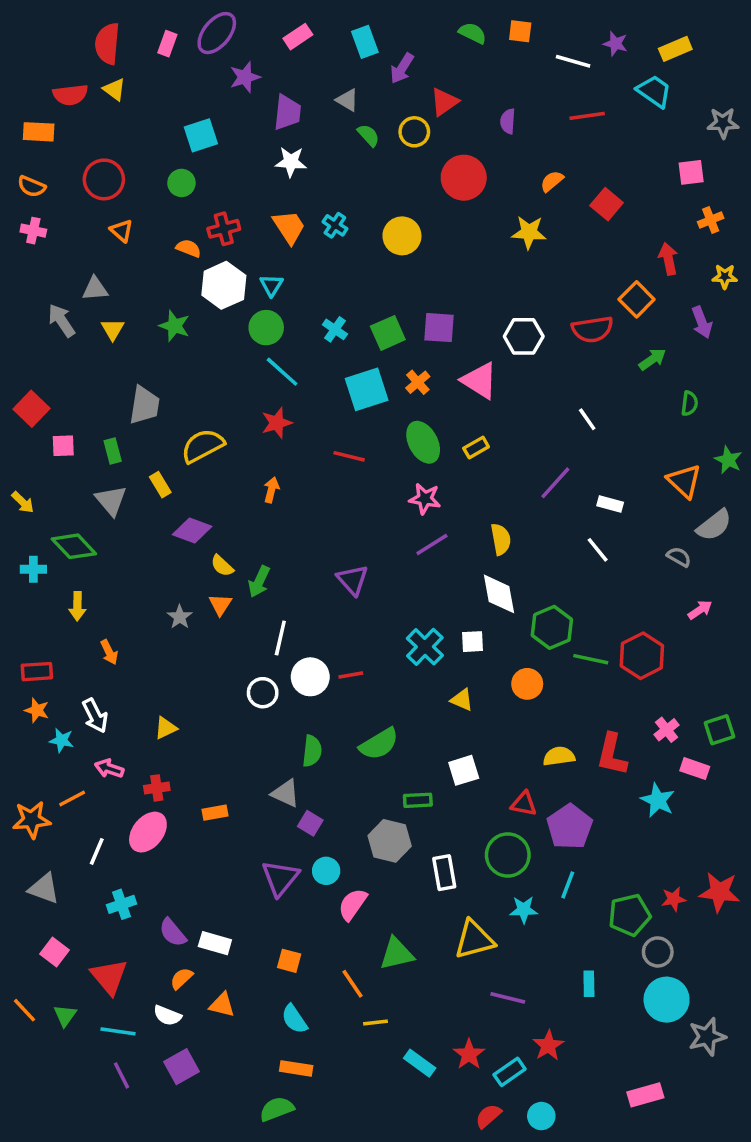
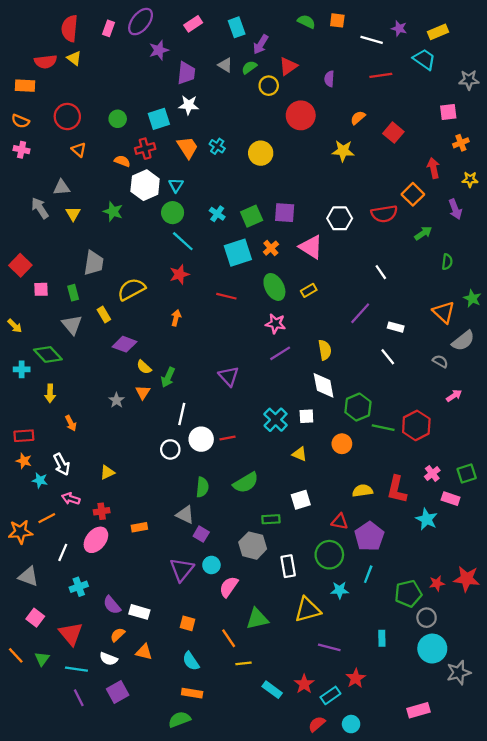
cyan square: (201, 135) -> (159, 119), moved
green semicircle: (368, 135) -> (249, 67), moved, turned -84

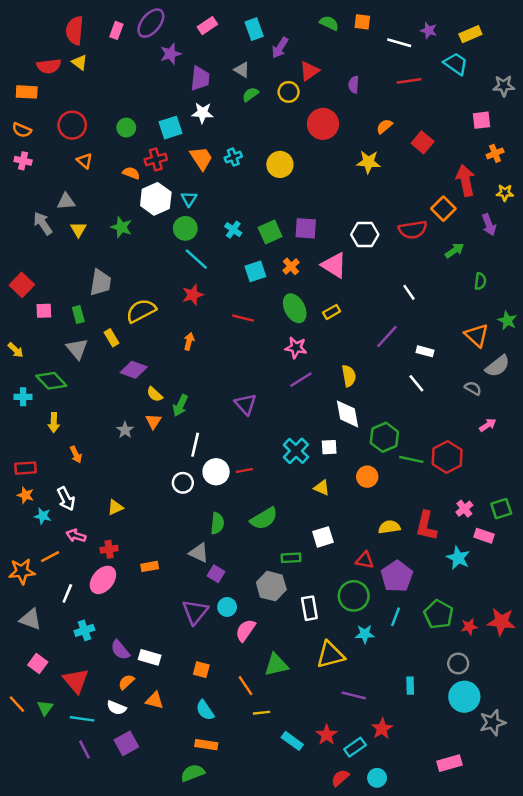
green semicircle: (249, 67) -> (250, 94), moved
cyan cross: (217, 146) -> (233, 157), turned 35
red arrow: (433, 168) -> (466, 180), size x1.4
cyan square: (238, 253) -> (255, 271), size x0.7
green pentagon: (408, 594) -> (439, 614), moved, turned -30

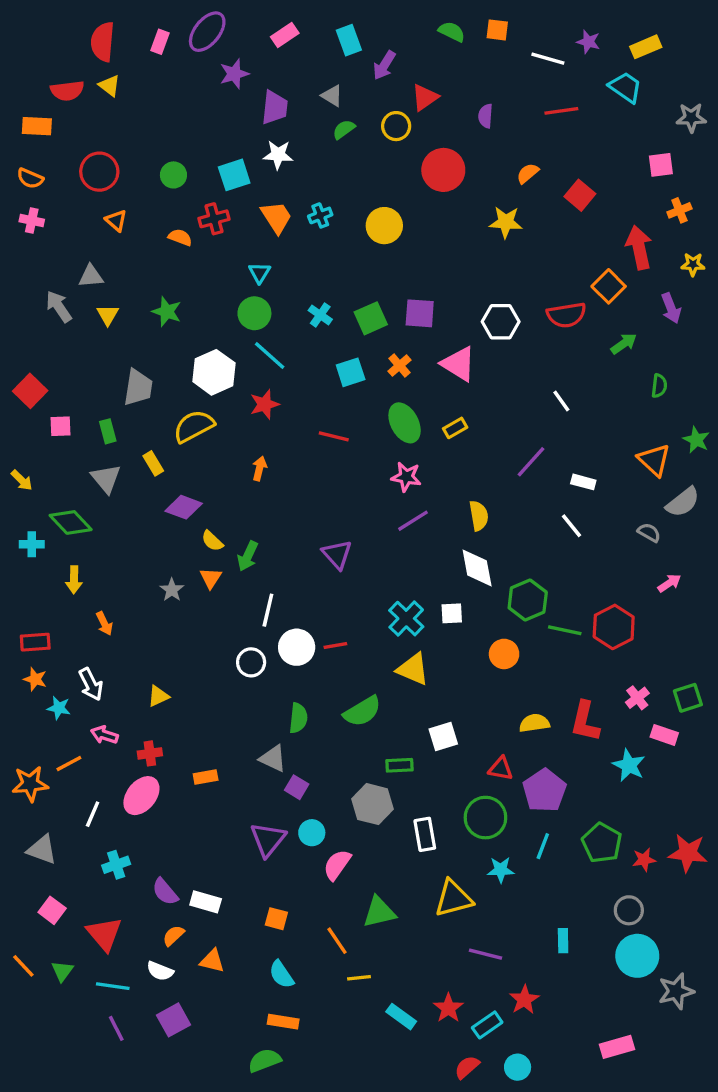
white hexagon: (156, 199) -> (214, 372), moved
yellow triangle: (322, 488) -> (413, 669), moved, size x1.5

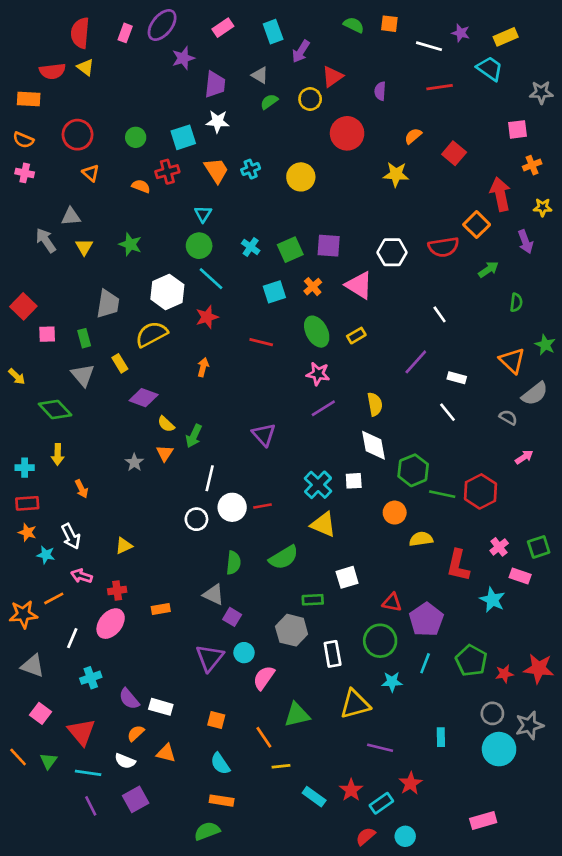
cyan cross: (32, 544) -> (25, 468), moved
yellow semicircle: (534, 723) -> (421, 539), moved
gray star: (676, 991) -> (529, 725), moved

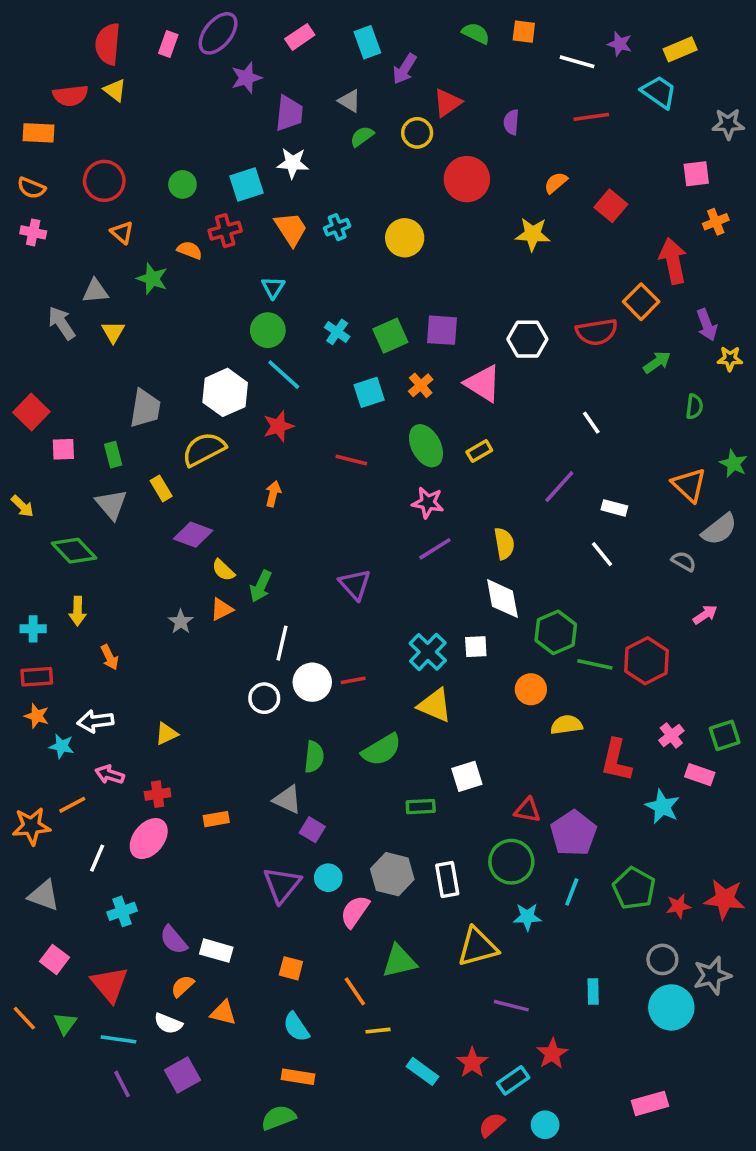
yellow star: (543, 207) -> (730, 359), moved
green star: (130, 244) -> (152, 279), moved
orange triangle: (165, 453) -> (222, 609), turned 30
white arrow: (71, 536) -> (95, 721), turned 110
gray hexagon: (292, 630) -> (392, 874), moved

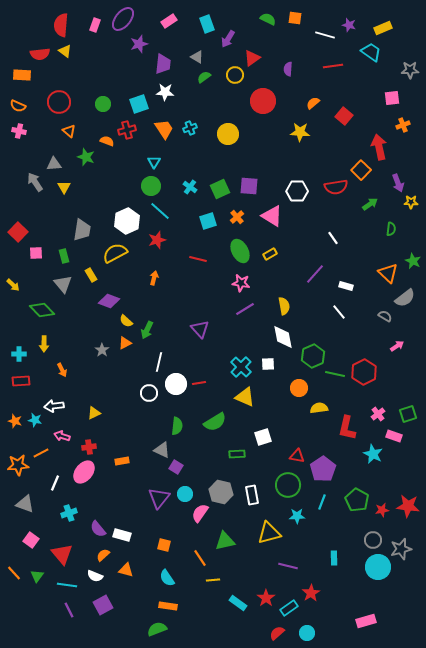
orange star: (37, 716) -> (15, 421), moved

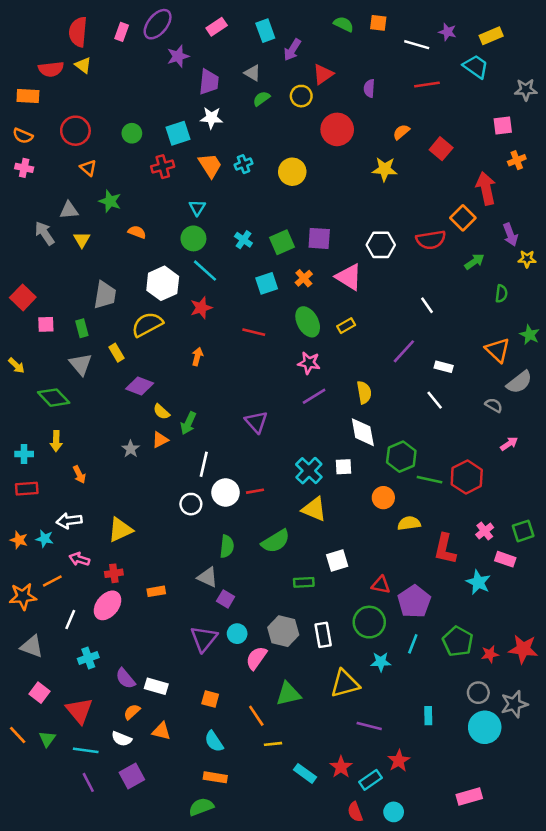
orange semicircle: (107, 141) -> (137, 232), moved
yellow triangle: (94, 413) -> (120, 530), size x1.5
red semicircle: (277, 633) -> (355, 812), turned -70

